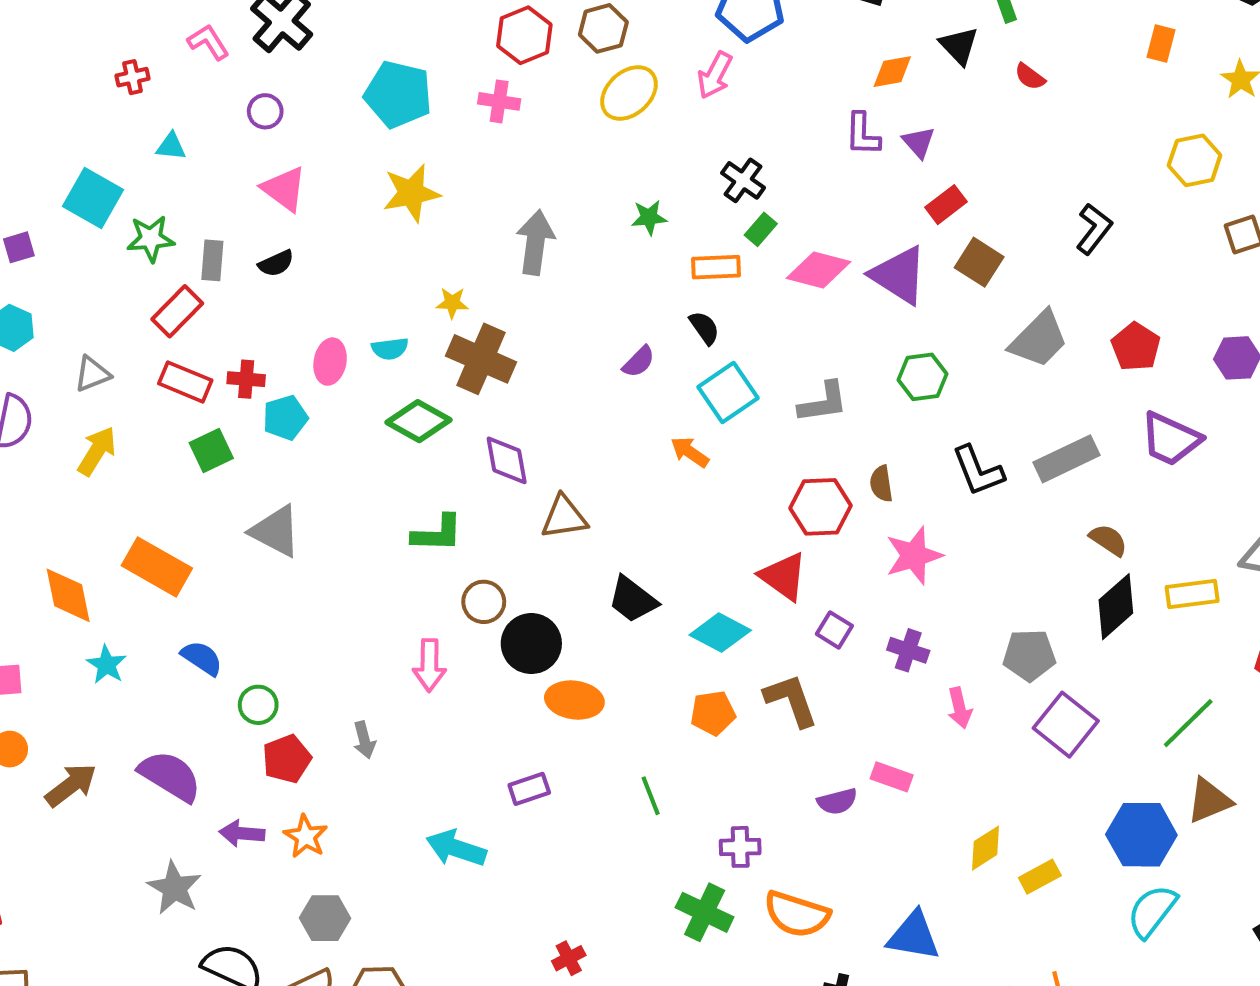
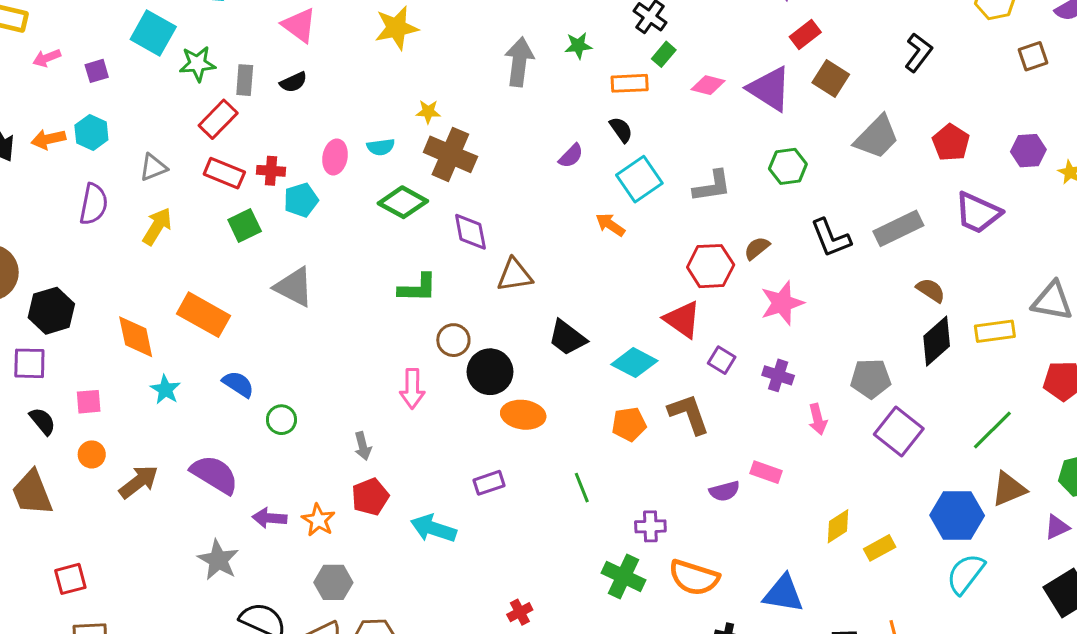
gray arrow: (535, 242) -> (519, 62), moved
pink diamond: (818, 270) -> (708, 85), size x0.7
brown semicircle: (881, 484) -> (757, 248), turned 60
red pentagon: (287, 759) -> (370, 497), moved

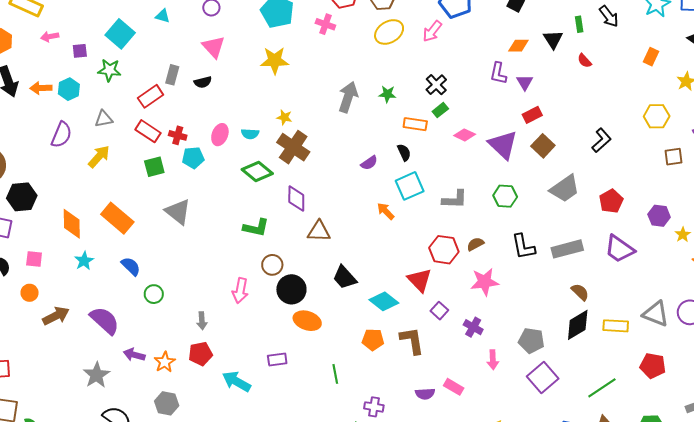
green star: (197, 64) -> (109, 70), moved

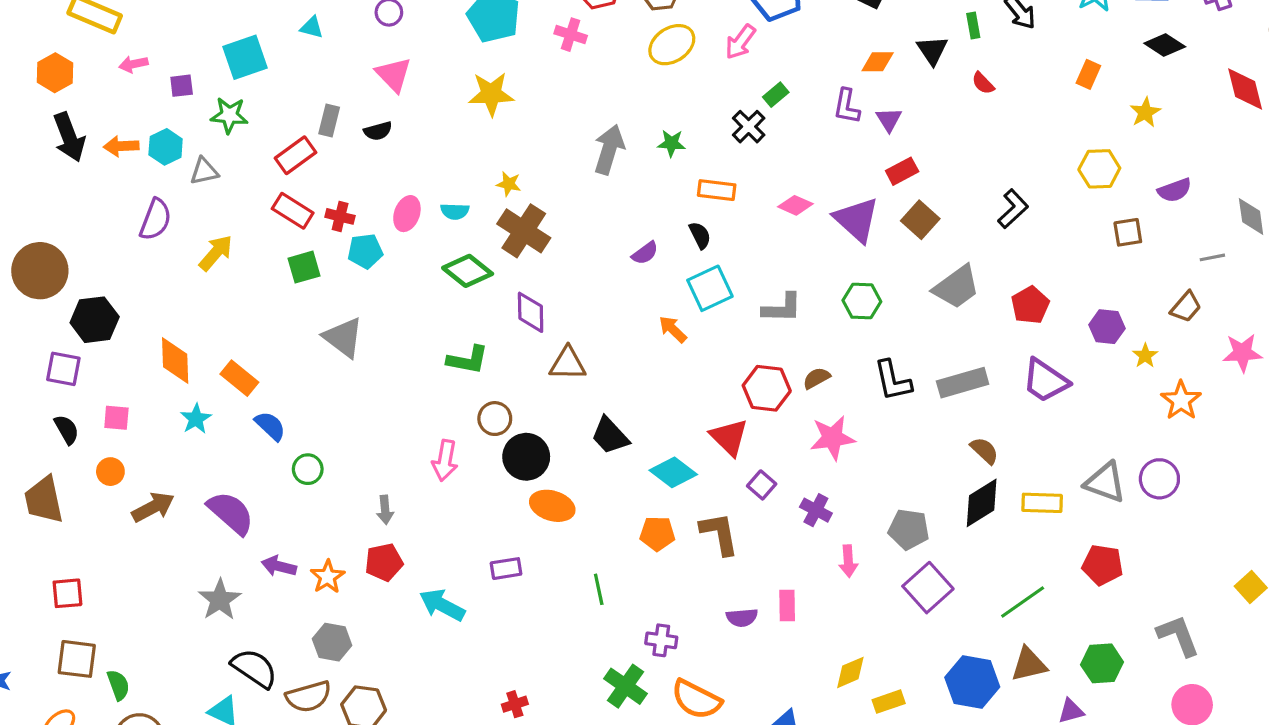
cyan square: (120, 34) -> (245, 57), turned 32
green rectangle: (440, 110) -> (776, 95), moved
gray triangle: (104, 119) -> (204, 171), moved
orange rectangle: (117, 218) -> (239, 378), moved, size x0.7
pink rectangle: (454, 387) -> (787, 606), turned 60

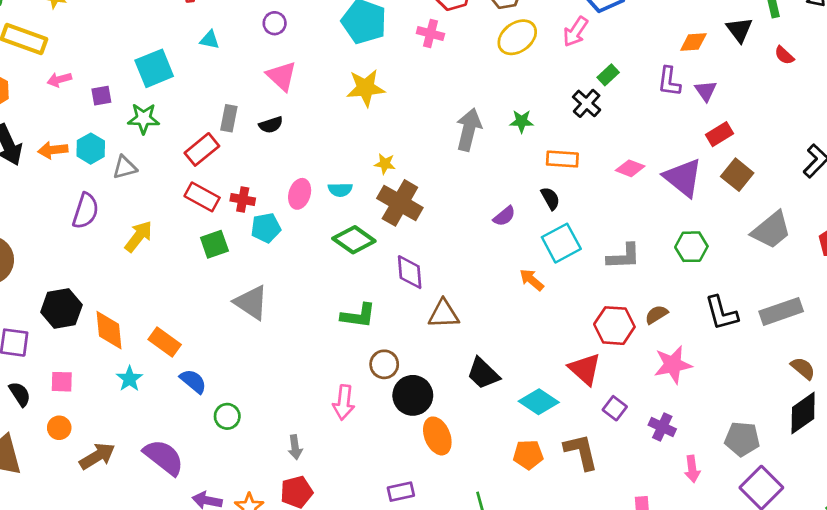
black hexagon: (95, 320) -> (61, 309), moved
orange ellipse: (552, 506) -> (437, 436), turned 54

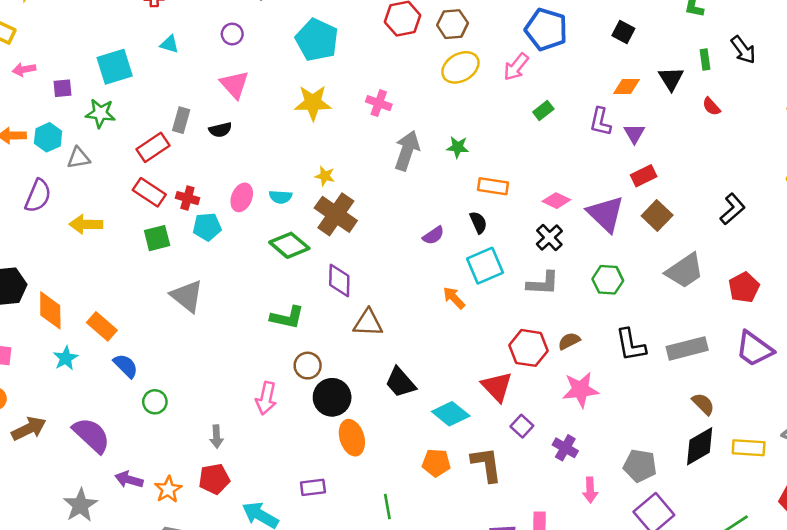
pink cross: (430, 34) -> (379, 103), moved
black cross: (587, 103) -> (549, 237), moved
yellow arrow: (138, 236) -> (86, 224), turned -132

